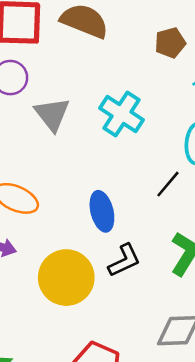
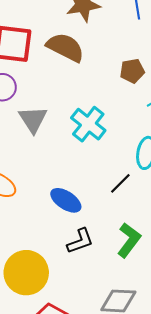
blue ellipse: (102, 211) -> (66, 200), turned -48
yellow circle: (66, 278) -> (26, 273), moved

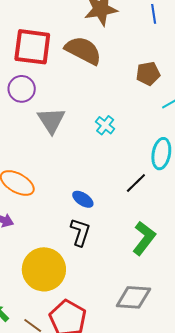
cyan cross: (88, 124) -> (105, 125), size x0.6
blue ellipse: (66, 200) -> (83, 199), size x0.7
black L-shape: (80, 241) -> (80, 232), moved, turned -52

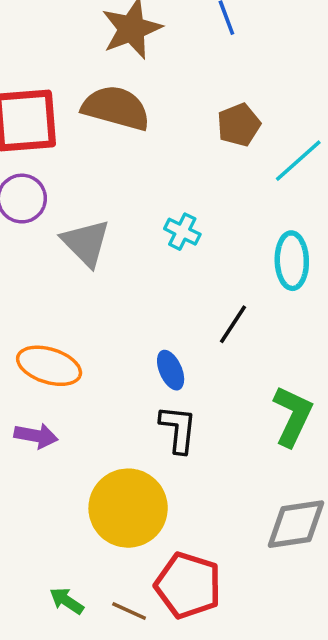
black line: (136, 183) -> (233, 324), moved
blue ellipse: (83, 199) -> (171, 370), turned 45

